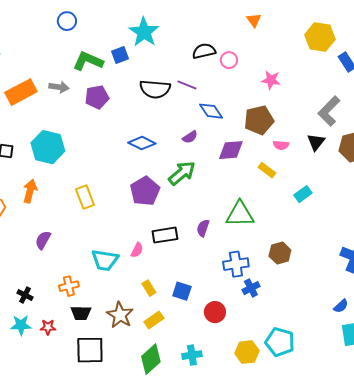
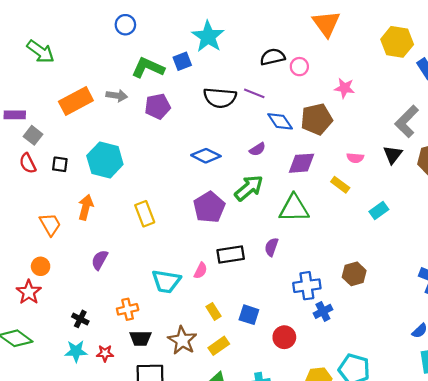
orange triangle: (254, 20) -> (326, 24), size x1.8
brown pentagon: (259, 120) -> (317, 119), moved
green triangle: (240, 214) -> (294, 208), moved

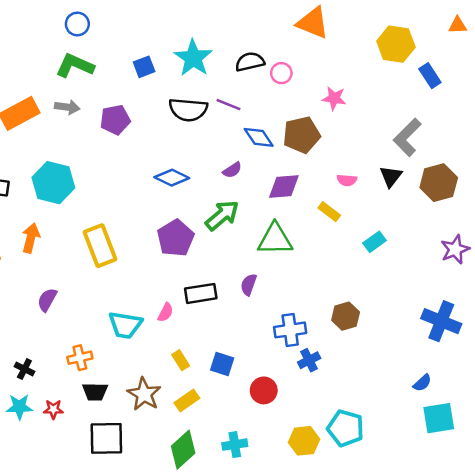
orange triangle: (326, 24) -> (313, 23), turned -32
cyan star: (208, 37) -> (193, 58), moved
green L-shape: (148, 68) -> (75, 66), moved
yellow rectangle: (145, 214) -> (100, 246), size x1.4

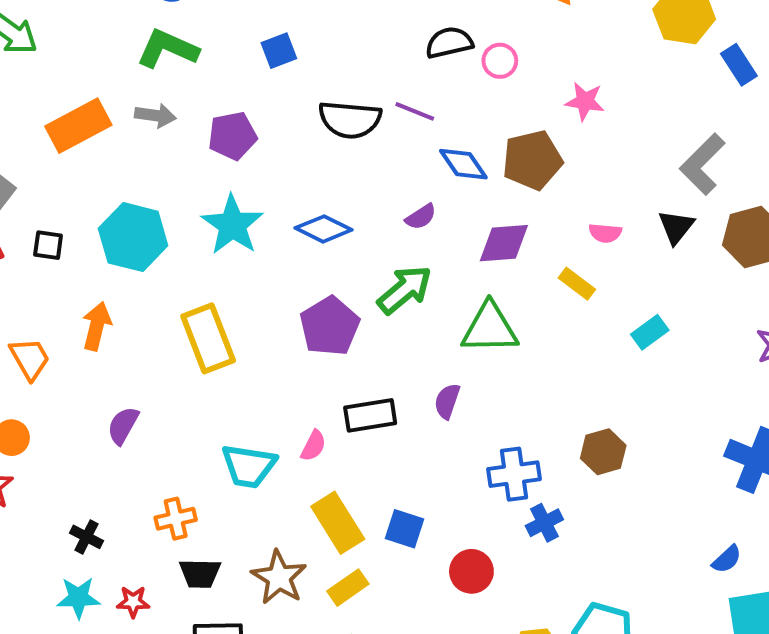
cyan star: (193, 58) -> (232, 225), moved
yellow rectangle: (181, 360) -> (338, 523), size x1.8

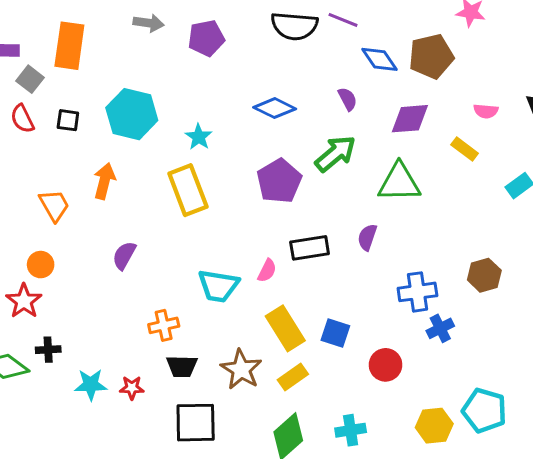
orange rectangle: (78, 126) -> (69, 46), moved, turned -54
purple semicircle: (421, 217) -> (348, 99), turned -85
cyan star: (232, 225) -> (199, 137), moved, size x0.6
black cross: (87, 537) -> (48, 350), moved, turned -30

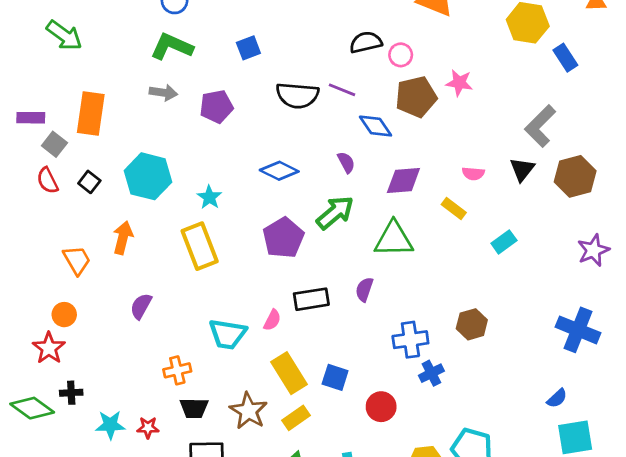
brown pentagon: (431, 56) -> (416, 97), moved
black square: (68, 120) -> (89, 182), turned 30

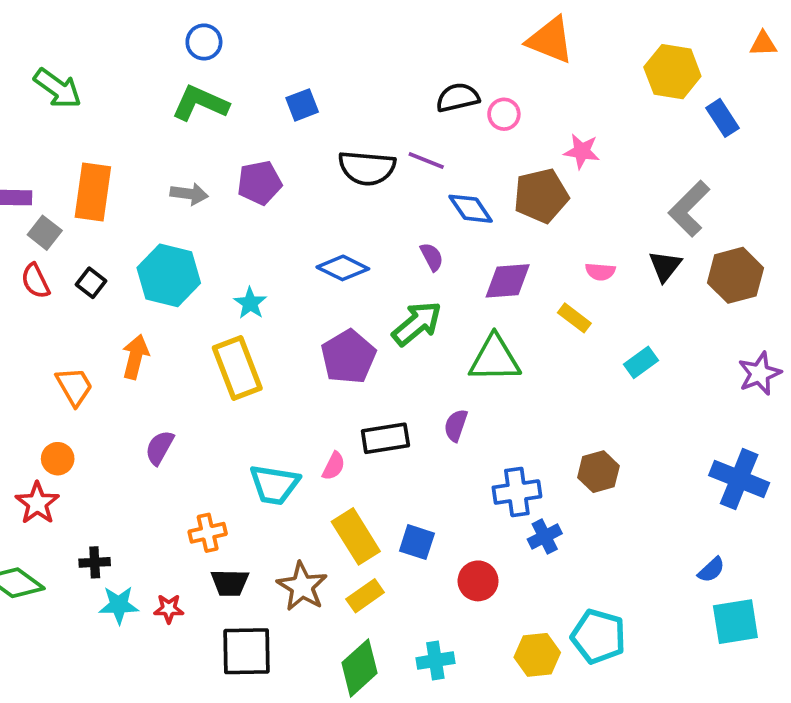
gray arrow: (163, 93) -> (189, 194), moved
brown pentagon: (416, 97) -> (541, 196), moved
black cross: (71, 393) -> (95, 562), moved

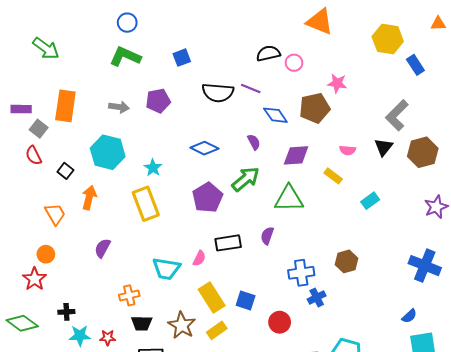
black square: (91, 283) -> (65, 171), moved

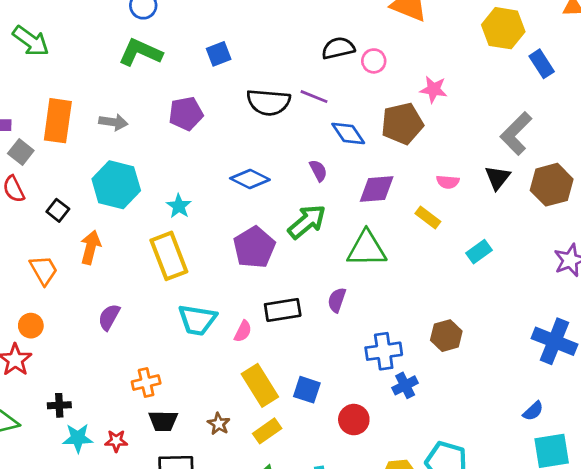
gray arrow: (119, 107) -> (113, 122), moved
cyan trapezoid: (166, 269) -> (197, 320), moved
brown star: (182, 325) -> (219, 424), size x0.6

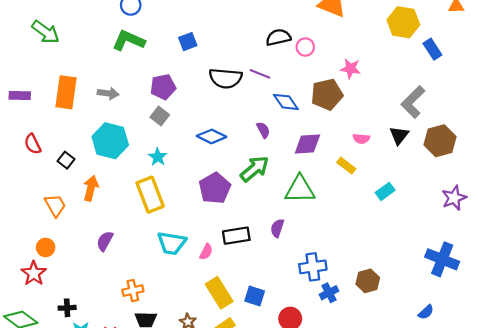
gray square: (21, 152) -> (160, 116), moved
brown hexagon: (446, 336) -> (368, 281), moved

